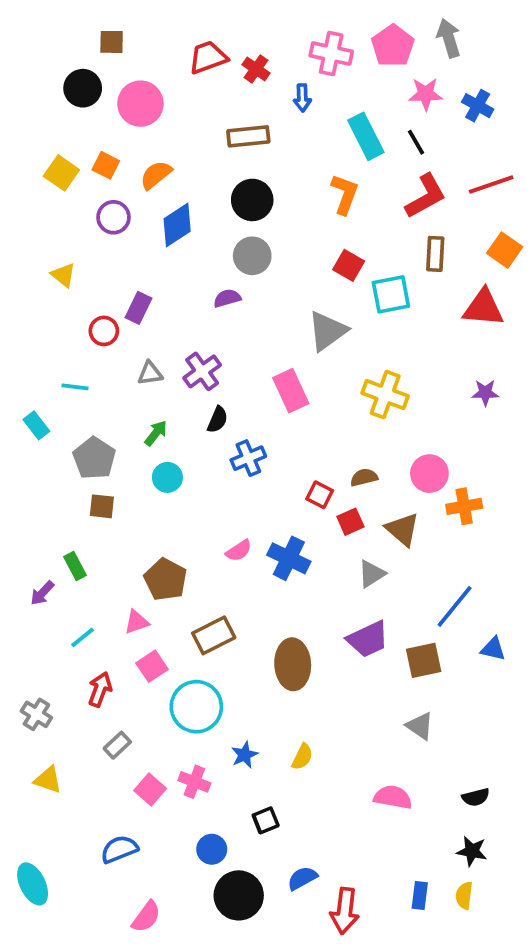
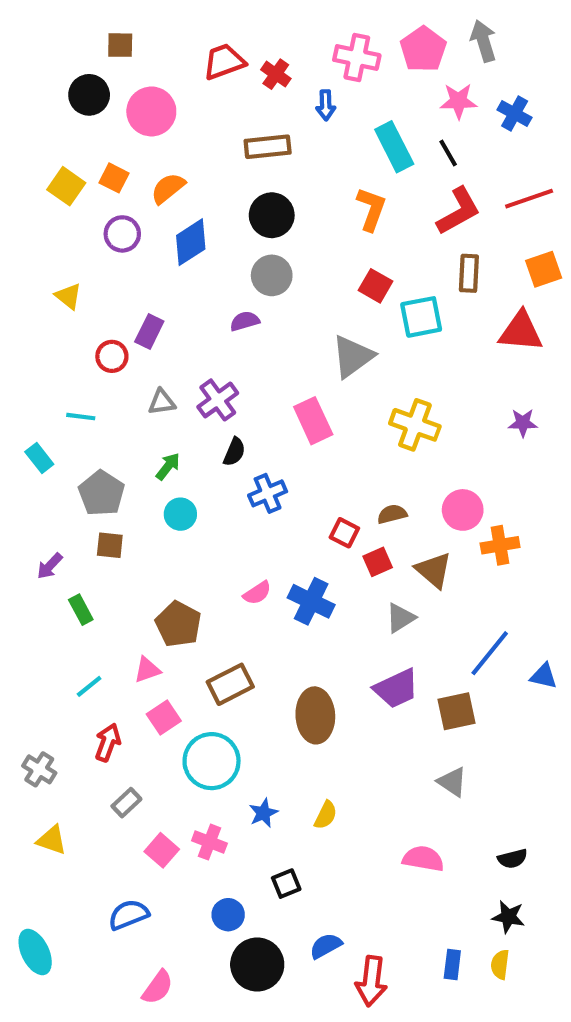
orange square: (505, 250) -> (544, 269), turned 36
purple arrow: (42, 593) -> (50, 566), moved
blue triangle: (493, 649) -> (544, 676), moved

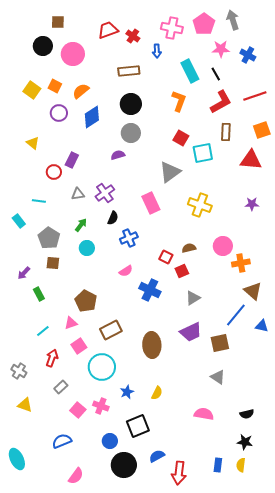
brown triangle: (434, 570) -> (253, 291), moved
pink semicircle: (257, 593) -> (126, 271), moved
black square: (286, 884) -> (138, 426), size x1.6

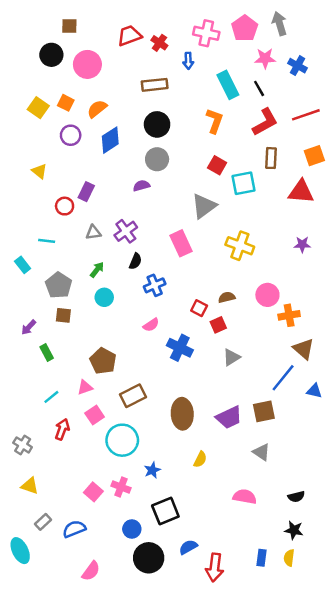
purple trapezoid: (191, 332) -> (229, 417), moved
gray rectangle: (61, 387) -> (43, 522), moved
yellow semicircle: (157, 393) -> (200, 459), moved

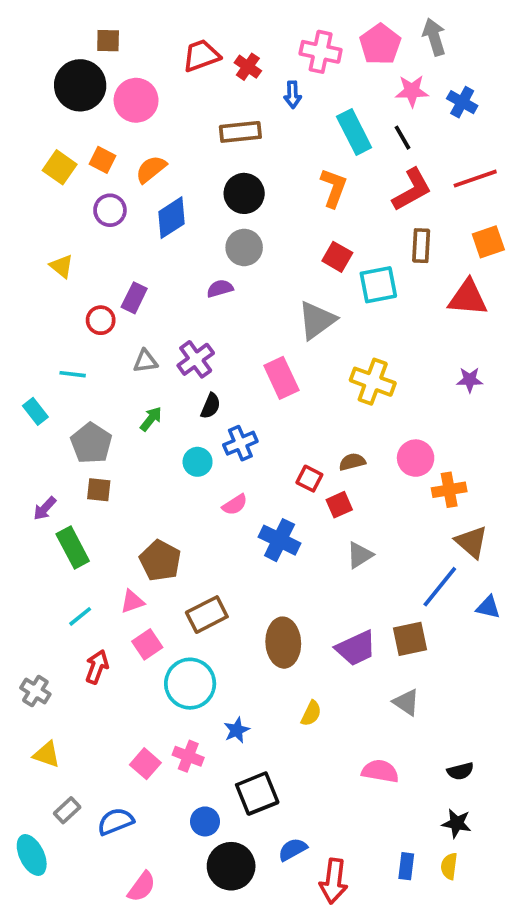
black circle: (51, 55) -> (80, 85), size x1.4
cyan circle: (104, 297) -> (198, 462), moved
green rectangle: (47, 353) -> (73, 548), size x1.5

